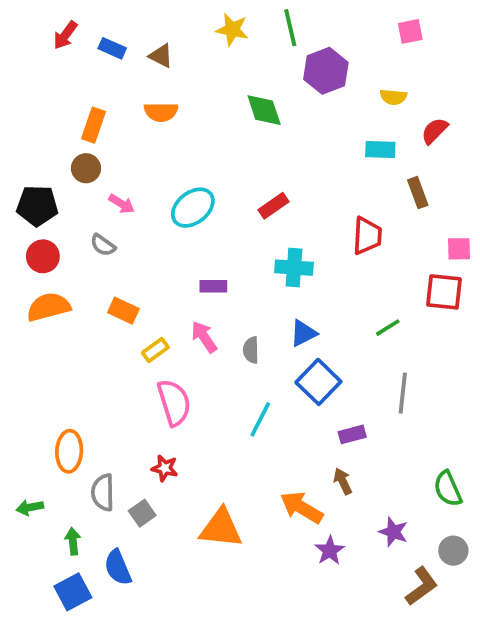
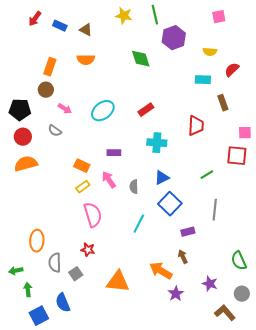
orange rectangle: (123, 311) -> (82, 166), moved
green arrow: (73, 541) -> (28, 290), moved
brown L-shape: (421, 586) -> (225, 313), turned -95

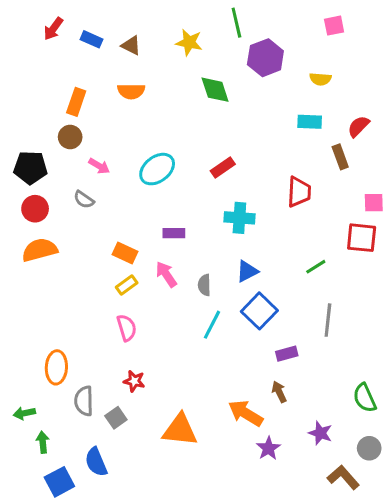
yellow star: (124, 16) -> (189, 42), moved
red semicircle: (232, 70) -> (359, 126), moved
pink semicircle: (93, 215) -> (127, 328), moved, size x0.7
cyan line: (139, 224) -> (212, 325), moved

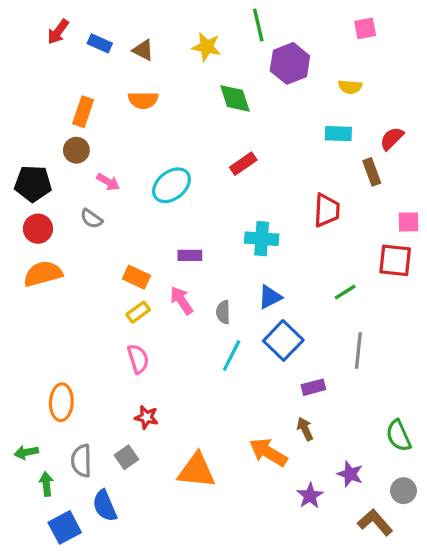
red rectangle: (223, 168) -> (243, 164), moved
gray semicircle: (84, 401) -> (81, 461), moved
purple star: (268, 448) -> (310, 496), moved

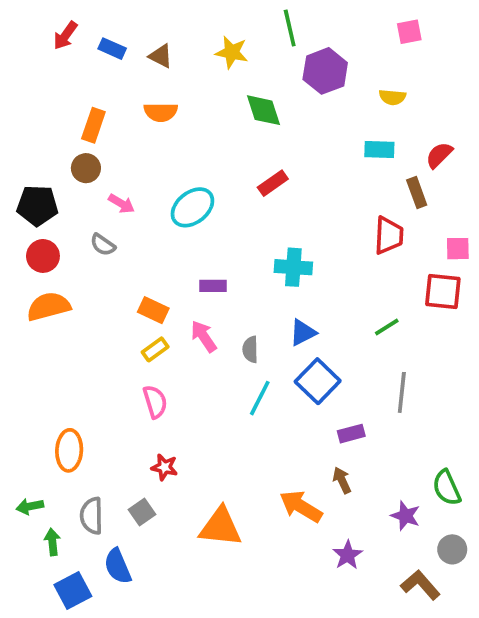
red trapezoid: (327, 210) -> (389, 235), moved
purple star: (350, 474) -> (406, 516), moved

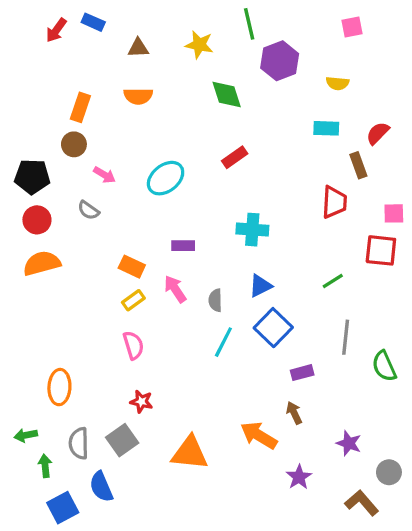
blue rectangle: (112, 49) -> (93, 22), moved
brown triangle: (161, 56) -> (138, 48), turned -30
green semicircle: (447, 488) -> (384, 366), moved
gray square: (142, 512) -> (122, 440), size x1.4

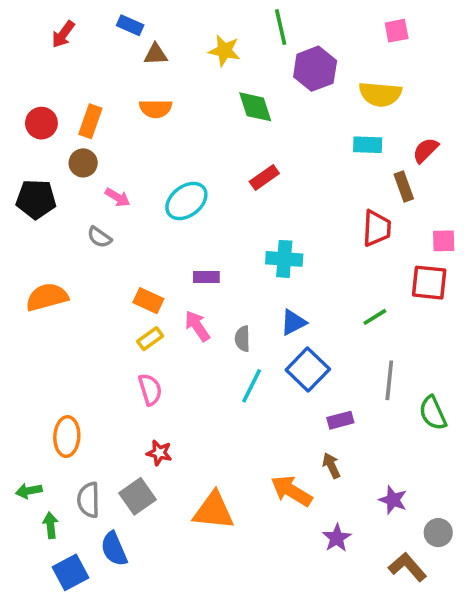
blue rectangle: (93, 22) -> (130, 25), moved
yellow semicircle: (338, 83) -> (380, 94), size x1.6
red circle: (37, 220) -> (41, 123), moved

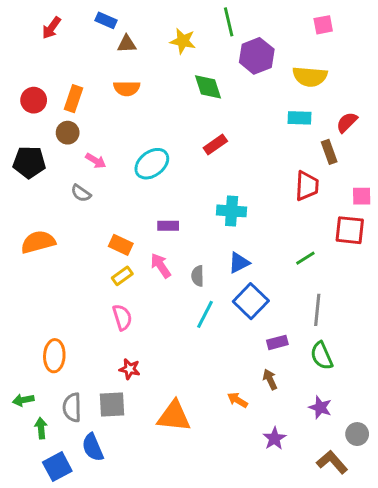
green semicircle: (433, 413) -> (322, 356), moved
orange arrow: (291, 491) -> (237, 400), size x0.6
gray square: (137, 496) -> (112, 404), turned 32

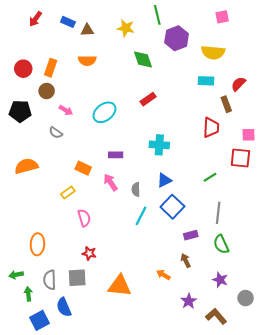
blue rectangle: (106, 20) -> (68, 22), moved
yellow rectangle: (122, 276) -> (68, 192), moved
brown L-shape: (332, 462) -> (216, 316), moved

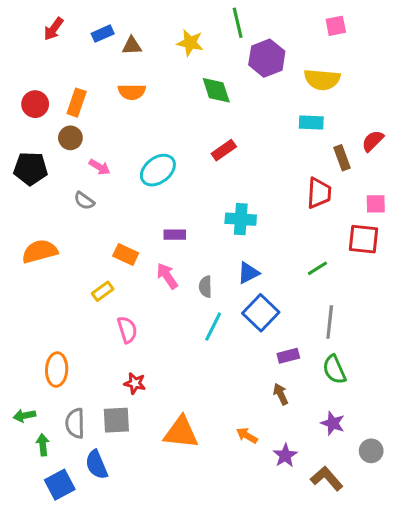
blue rectangle: (68, 22) -> (103, 34), turned -48
red semicircle: (238, 84) -> (373, 141), moved
orange arrow: (163, 275) -> (247, 436), moved

